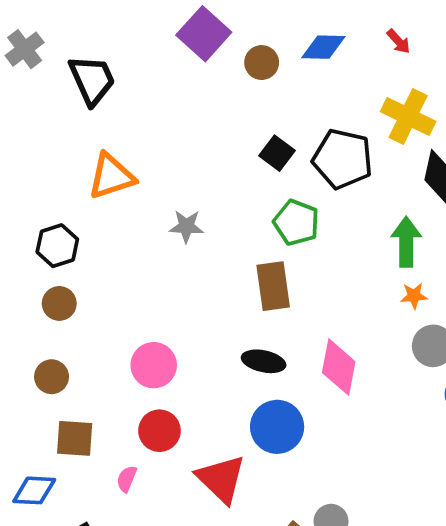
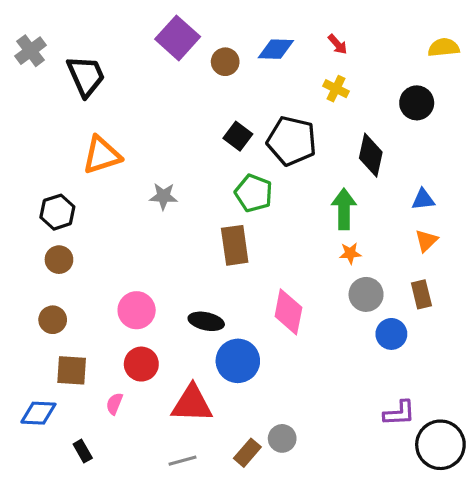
yellow cross: (408, 117) -> (336, 89), moved, size x0.6
black ellipse: (264, 361) -> (206, 321), moved
red triangle: (221, 479) -> (192, 404), turned -42

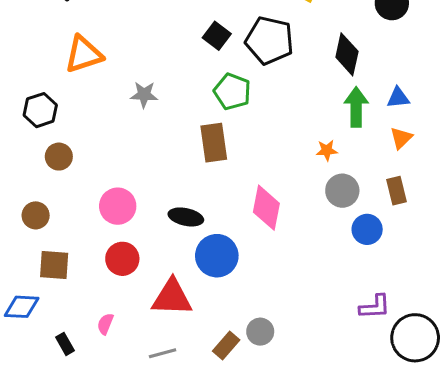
green arrow: (344, 209) -> (356, 107), moved
brown circle: (59, 260) -> (59, 157), moved
pink semicircle: (114, 404) -> (105, 324), moved

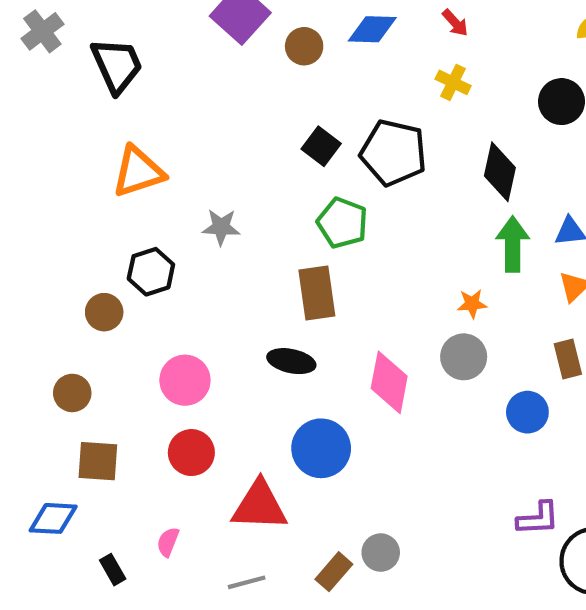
black hexagon: (40, 110) -> (151, 272), moved
gray circle: (342, 191) -> (464, 357), moved
black ellipse: (186, 217) -> (291, 361), moved

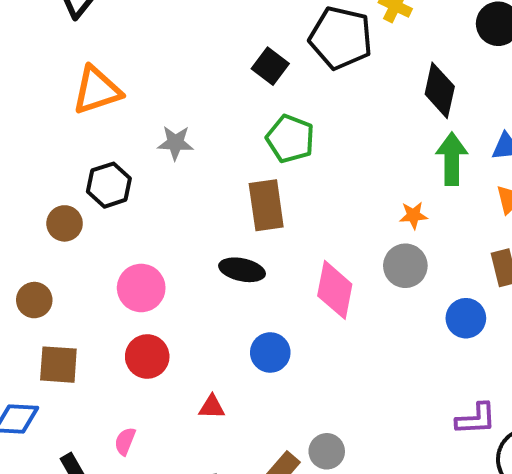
black pentagon: (393, 153) -> (341, 38), moved
blue circle: (321, 448) -> (270, 352), size x0.7
red triangle: (259, 506) -> (212, 407), size x0.5

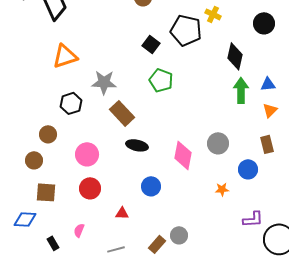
gray star: (175, 143) -> (104, 82), size x1.4
brown rectangle: (266, 205) -> (122, 113), moved, turned -35
orange star: (413, 215) -> (222, 189), moved
brown circle: (65, 223) -> (48, 134), moved

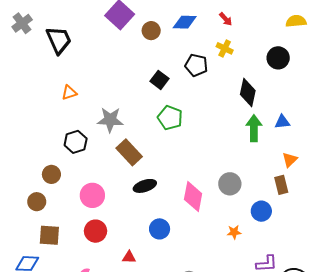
black pentagon: (186, 30) -> (196, 65), size x0.7
orange triangle: (65, 56) -> (69, 93), size x0.6
orange triangle: (270, 110) -> (290, 160), moved
black ellipse: (137, 145) -> (145, 186), turned -30

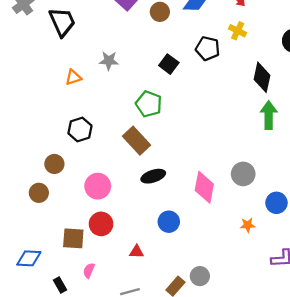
green pentagon: (170, 118) -> (149, 104), moved
gray star: (110, 120) -> (109, 61), moved, size x0.7
brown square: (49, 235) -> (73, 238), moved

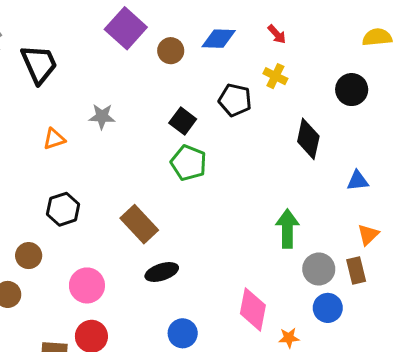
green pentagon: (149, 104) -> (189, 163), moved
green arrow: (269, 115) -> (287, 229), moved
gray circle: (243, 174) -> (319, 269), moved
pink diamond: (204, 187) -> (253, 309), moved

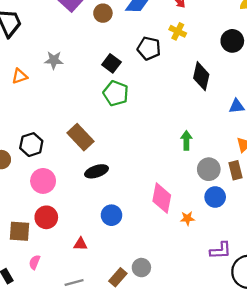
black hexagon: (63, 209) -> (31, 145), moved
green arrow: (287, 229) -> (186, 140), size x0.7

